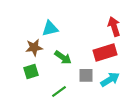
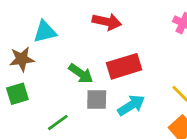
red arrow: (114, 26) -> (107, 22), moved, turned 120
green arrow: (63, 57) -> (81, 74), moved

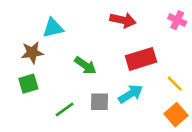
red arrow: (107, 22) -> (123, 20), moved
red rectangle: (124, 66) -> (141, 59), moved
gray square: (97, 99) -> (100, 102), moved

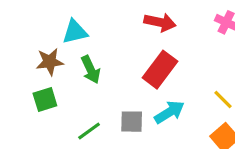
red rectangle: (141, 59) -> (160, 70), moved, turned -36
green arrow: (85, 65) -> (91, 70), moved, turned 30

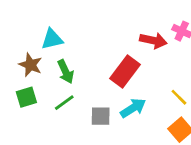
red arrow: (160, 22) -> (153, 40), moved
brown star: (50, 62) -> (30, 65), turned 30
green line: (89, 131) -> (64, 103), moved

